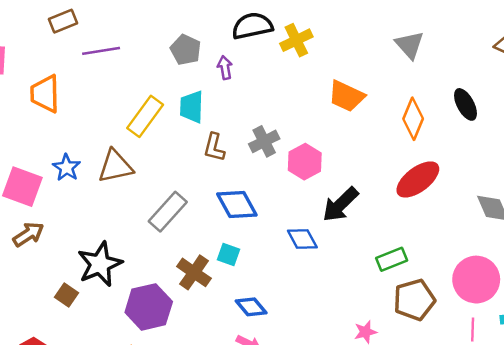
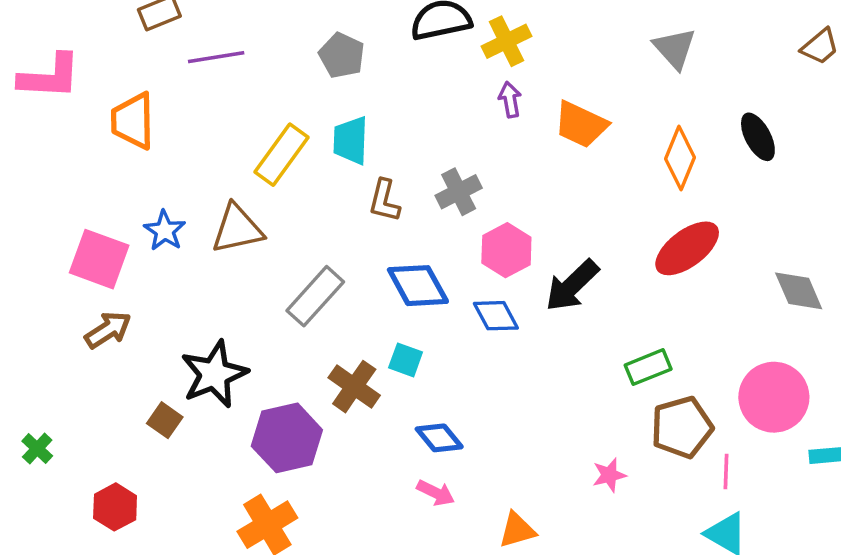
purple arrow: (225, 68) -> (510, 100), moved
pink hexagon: (305, 162) -> (506, 250), moved
blue diamond: (302, 239) -> (496, 316), moved
pink line: (473, 330) -> (726, 472), moved

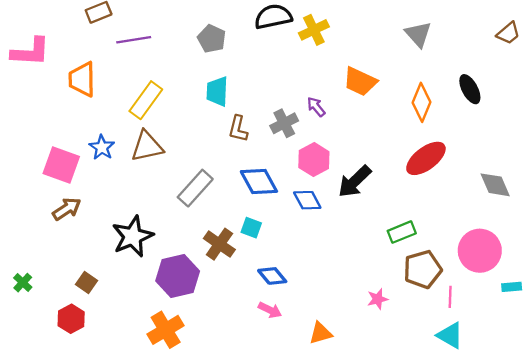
purple arrow: (510, 100) -> (316, 107), moved, turned -30
yellow rectangle: (282, 155) -> (146, 100), moved
brown square: (165, 420) -> (86, 283), moved

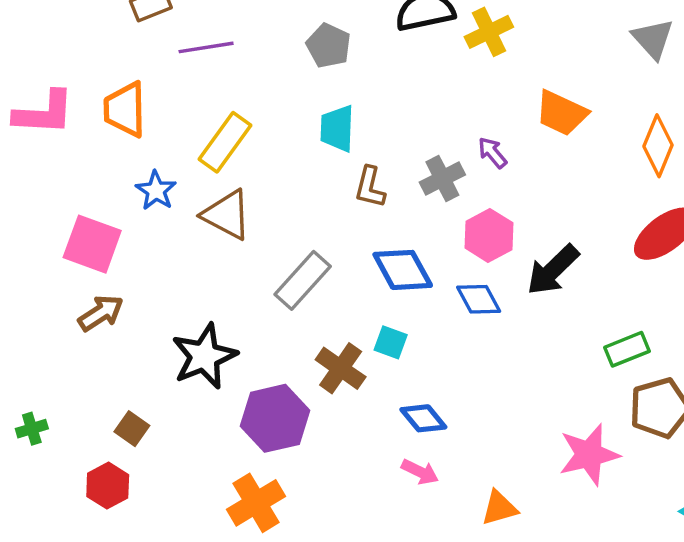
pink L-shape: (30, 52) -> (44, 113), moved
brown triangle: (147, 146) -> (227, 215), turned 40
blue star: (102, 147) -> (156, 191), moved
green cross: (23, 283) -> (32, 429), turned 30
pink star: (378, 299) -> (589, 455), size x1.8

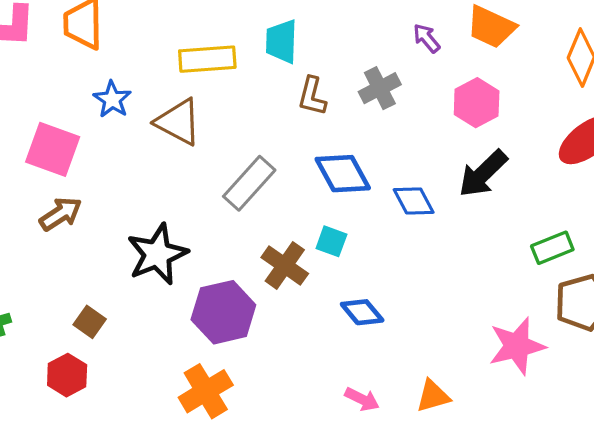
yellow rectangle: (225, 142) -> (207, 59), moved, turned 50
purple arrow: (492, 153) -> (427, 38), moved
pink hexagon: (489, 235) -> (477, 103), moved
pink arrow: (420, 472) -> (362, 399), moved

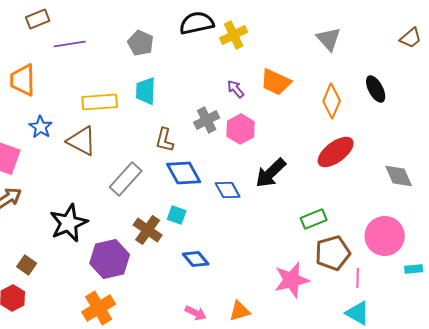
brown L-shape: (312, 96) -> (165, 140), moved
pink hexagon: (477, 103) -> (241, 129), moved

